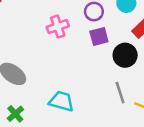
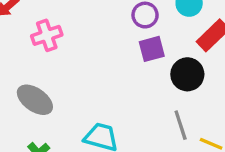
pink cross: (58, 27) -> (47, 35), moved

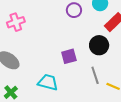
purple square: (152, 49) -> (69, 56), moved

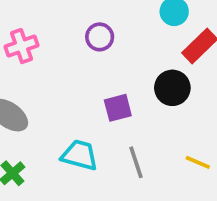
purple circle: (74, 10) -> (100, 37), moved
gray line: (95, 75) -> (136, 162), moved

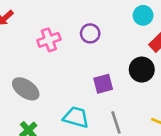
pink cross: (21, 46) -> (49, 40), moved

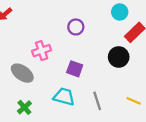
pink cross: (49, 40) -> (42, 51), moved
purple square: (103, 84) -> (75, 69), moved, turned 35

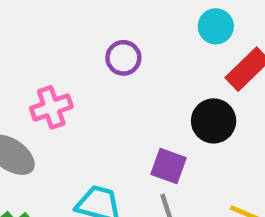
purple square: (75, 69) -> (168, 166), moved

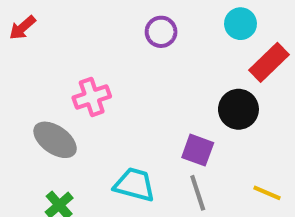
purple circle: (123, 58) -> (161, 32), moved

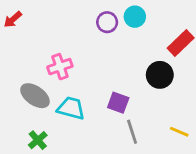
cyan circle: (241, 24) -> (135, 17), moved
purple square: (198, 150) -> (118, 103), moved
cyan trapezoid: (135, 185) -> (71, 108), moved

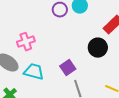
purple square: (118, 103) -> (68, 68), turned 35

